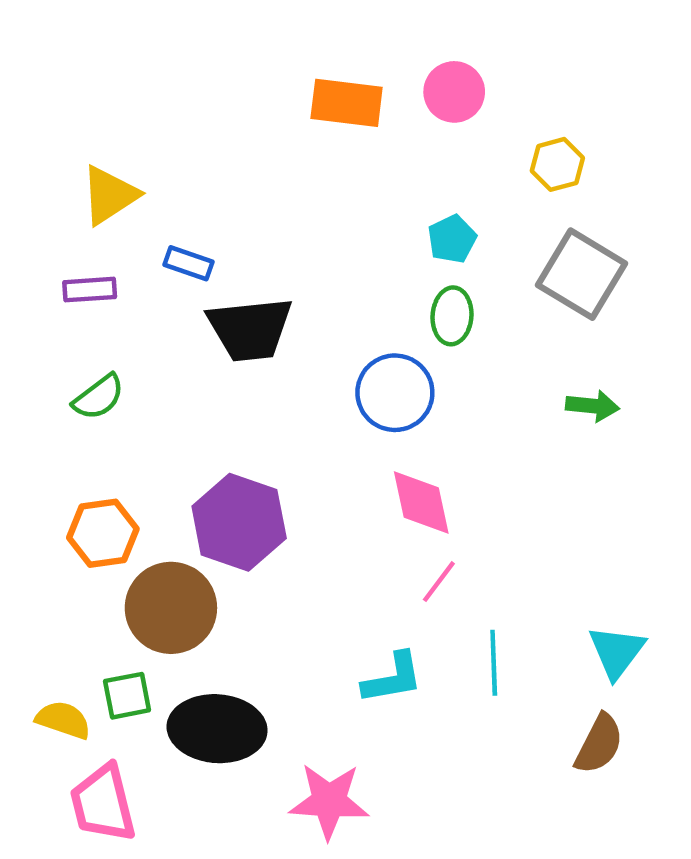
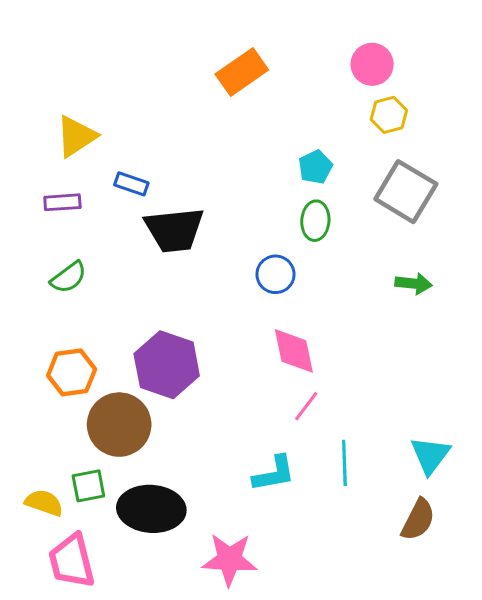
pink circle: (454, 92) -> (372, 64), moved
orange rectangle: (347, 103) -> (242, 72), turned -42
blue circle: (395, 393) -> (275, 274), size x0.7

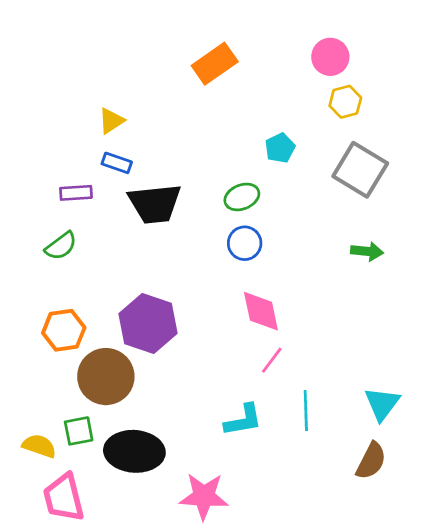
yellow triangle: (76, 136) -> (111, 121), moved, size x0.7
purple rectangle: (62, 202) -> (76, 193), moved
green ellipse: (315, 221) -> (242, 197), moved, turned 64

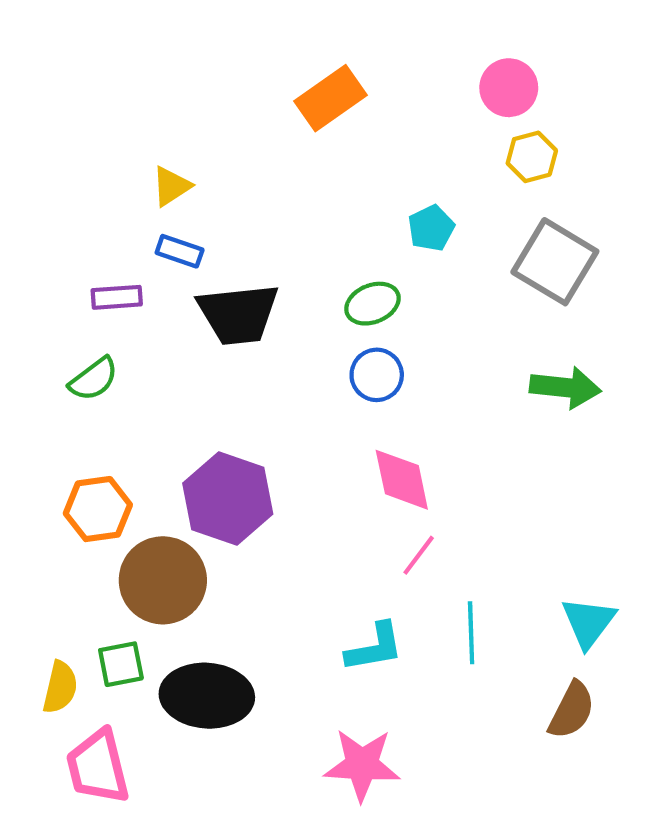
green arrow: (367, 251) -> (565, 387), size x1.4
yellow semicircle: (39, 446) -> (60, 687), turned 84
pink star: (204, 496) -> (362, 765), moved

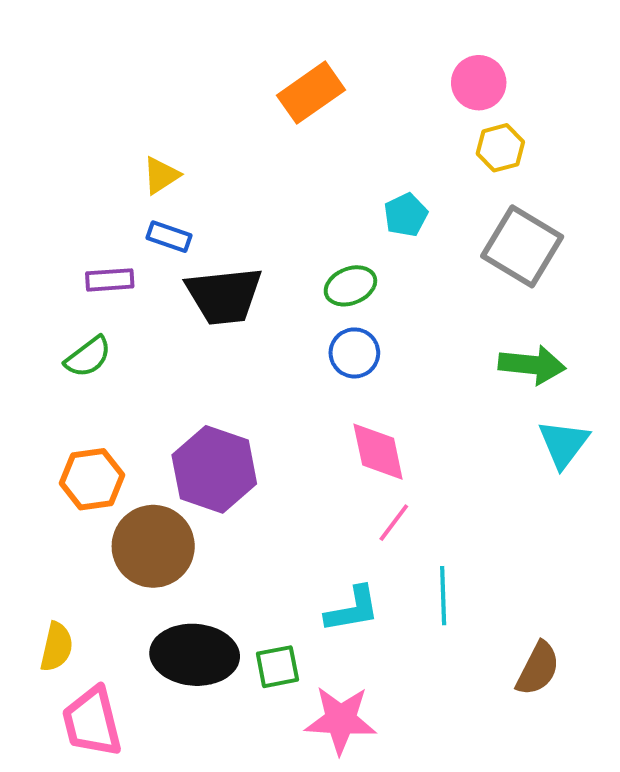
cyan triangle: (588, 622) -> (564, 444), moved
green square: (121, 664) -> (277, 667), moved

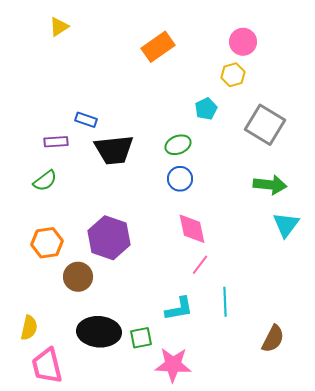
yellow hexagon: (500, 148) -> (233, 75), moved
yellow triangle: (161, 175) -> (59, 27), moved
brown circle: (153, 546) -> (78, 277), size x0.7

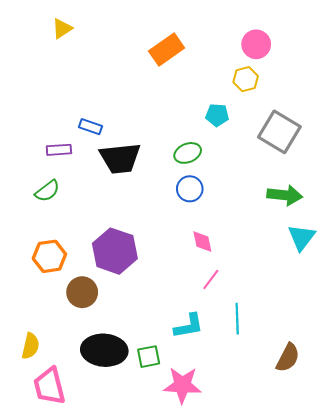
cyan pentagon: (206, 109) -> (217, 115), turned 30
pink diamond: (192, 229) -> (202, 242), size x0.7

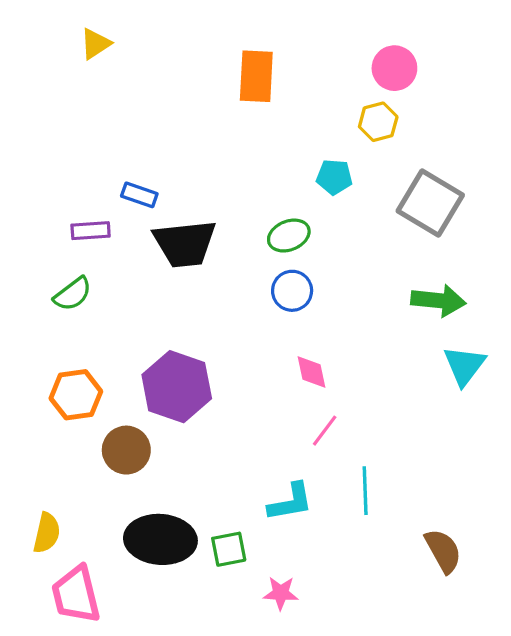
orange rectangle: (167, 50) -> (256, 76), turned -52
brown semicircle: (288, 358) -> (443, 551), turned -56
pink star: (182, 385) -> (281, 593), size x0.6

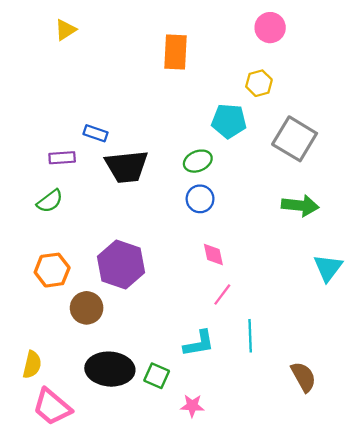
pink circle: (394, 68) -> (270, 28), moved
cyan pentagon: (334, 177) -> (229, 121), size x1.4
cyan triangle: (464, 366) -> (328, 268), moved
green square: (229, 549) -> (157, 376), turned 35
pink trapezoid: (76, 595) -> (52, 407), turned -36

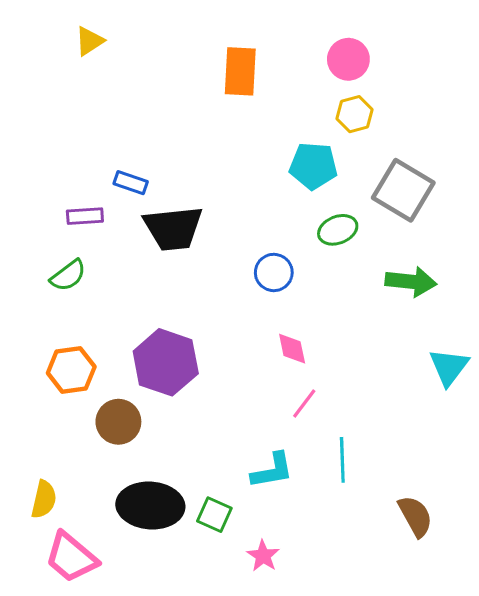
pink circle: (270, 28) -> (348, 59), moved
green ellipse: (198, 161) -> (338, 230), moved
pink star: (192, 406) -> (263, 556), turned 30

